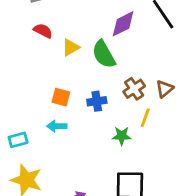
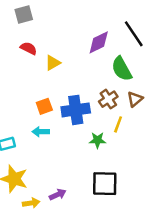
green semicircle: (104, 54) -> (122, 69), moved
orange square: (61, 97) -> (44, 106), turned -35
blue cross: (97, 101) -> (76, 110), size x1.6

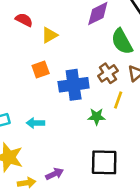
orange square: (44, 106) -> (41, 69), moved
cyan arrow: (41, 132) -> (35, 123), moved

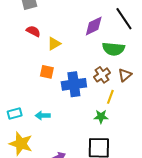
green semicircle: (122, 41) -> (113, 49), turned -55
orange square: (41, 69) -> (47, 72), turned 32
green star: (97, 117) -> (101, 117), moved

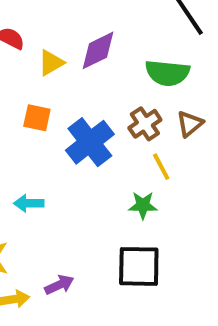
purple diamond: (94, 26) -> (98, 50), moved
blue cross: (74, 84) -> (90, 142), turned -30
yellow line: (110, 97) -> (161, 167), turned -48

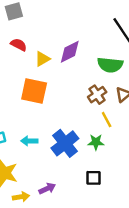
orange square: (37, 118) -> (34, 91), size x1.6
blue cross: (90, 142) -> (65, 143), moved
black square: (139, 266) -> (94, 178), size x0.6

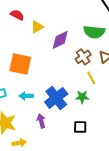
purple diamond: (70, 52) -> (60, 40), moved
orange square: (34, 91) -> (20, 64), moved
purple arrow: (47, 188) -> (41, 121), moved, turned -80

